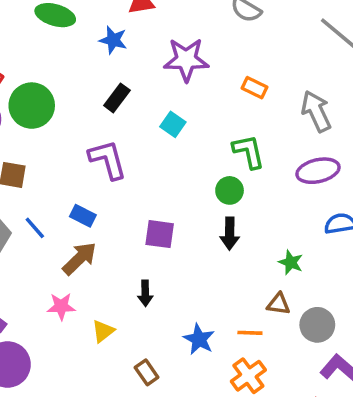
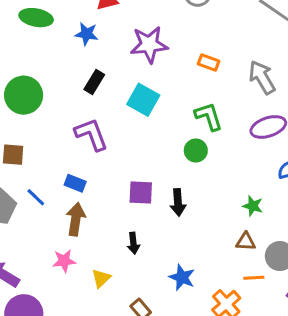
cyan square: (173, 124) -> (143, 100), size x1.5
black arrow: (230, 234) -> (178, 202), moved
brown arrow: (80, 258) -> (76, 219), turned -32
orange line: (250, 333) -> (254, 278), moved

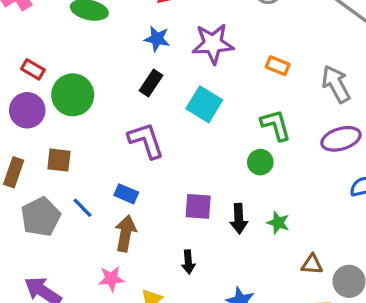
blue star: (87, 34) -> (157, 39), moved
green star: (253, 206) -> (278, 223), moved

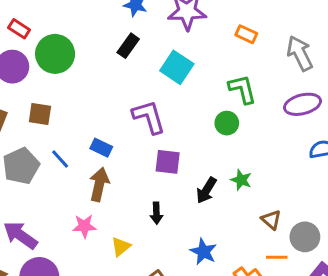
purple L-shape: (146, 140) -> (149, 117), moved
black arrow: (239, 219) -> (206, 190), moved, turned 32
brown triangle: (312, 264) -> (271, 220), turned 35

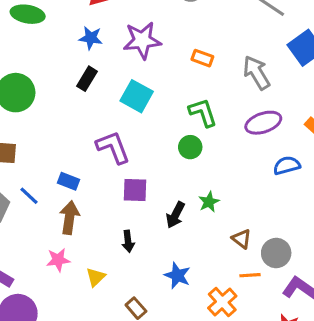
green star: (241, 180) -> (209, 202), turned 30

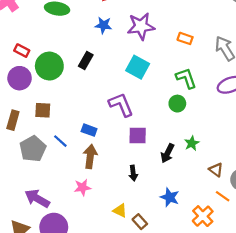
black rectangle: (87, 79) -> (86, 61), moved
orange line: (250, 275) -> (223, 196), turned 40
yellow triangle: (96, 277) -> (120, 211), moved, turned -48

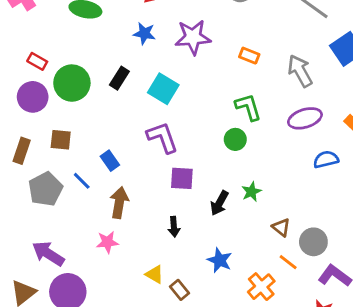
cyan square: (138, 67) -> (163, 89), moved
blue rectangle: (89, 130) -> (110, 161), moved, turned 32

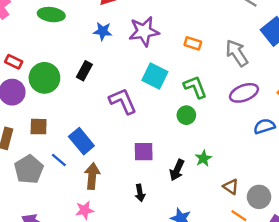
cyan square: (163, 89) -> (155, 76), moved
purple L-shape: (162, 137) -> (123, 101), moved
blue rectangle: (110, 161) -> (81, 141), size x1.5

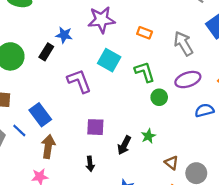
blue star: (103, 31) -> (64, 35), moved
green circle: (186, 115) -> (159, 97), moved

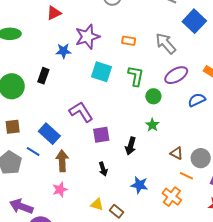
blue star: (64, 35) -> (63, 51), moved
green L-shape: (145, 72) -> (136, 76), turned 40
purple L-shape: (79, 81) -> (81, 112), moved
green star: (148, 136) -> (152, 125), moved

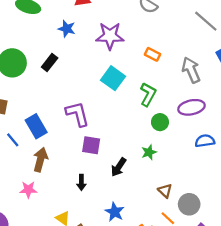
blue star: (63, 51) -> (67, 29), moved

